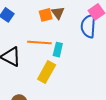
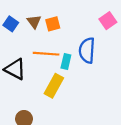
brown triangle: (58, 13) -> (34, 22), moved
blue semicircle: (88, 26) -> (87, 50), moved

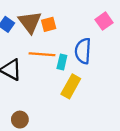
brown triangle: (34, 22) -> (30, 22), size x1.6
yellow rectangle: (54, 86) -> (71, 86), moved

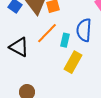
orange line: (42, 54) -> (47, 33), turned -50

